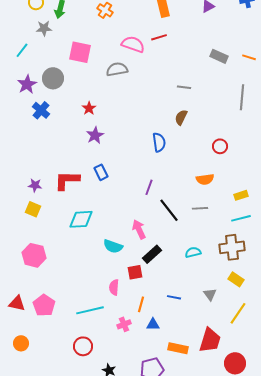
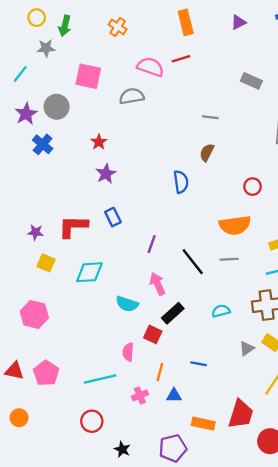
orange semicircle: (205, 179) -> (235, 225), size x1.5
purple line: (149, 187) -> (152, 244), moved
yellow square: (33, 209) -> (46, 263), moved
red square: (135, 272) -> (153, 334), turned 35
gray triangle: (210, 294) -> (247, 348), moved, turned 32

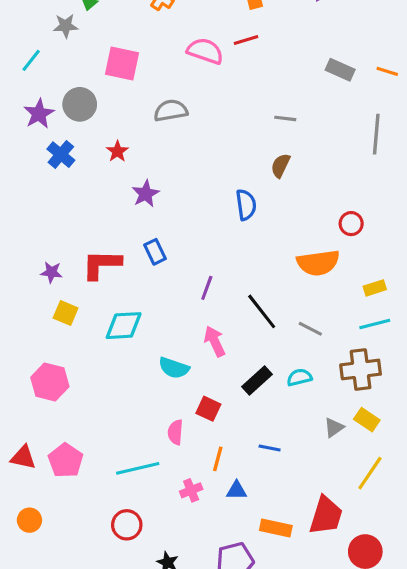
gray semicircle: (132, 96) -> (171, 111), moved
red star: (99, 142) -> (117, 151), moved
red circle: (253, 187) -> (351, 224), moved
gray line: (229, 259) -> (310, 329), moved, turned 30
black rectangle: (173, 313) -> (257, 380), moved

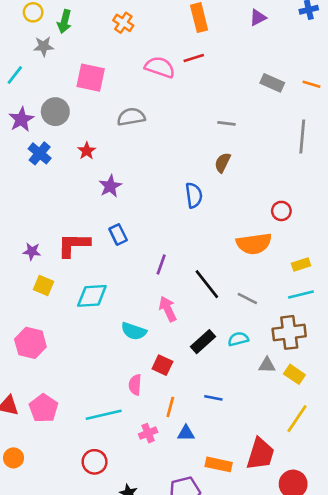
gray triangle: (334, 428) -> (267, 365), moved, turned 36

